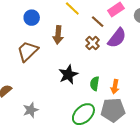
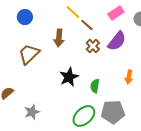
blue circle: (32, 18) -> (25, 17), moved
brown line: (98, 22) -> (87, 25), moved
orange arrow: (115, 87) -> (129, 77), moved

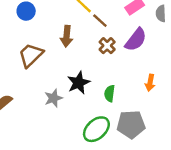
gray star: (32, 112) -> (53, 98), moved

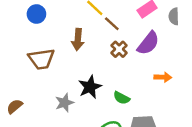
brown trapezoid: (31, 55) -> (41, 59), turned -144
orange arrow: (150, 83) -> (163, 77), moved, turned -98
green semicircle: (110, 93) -> (122, 98), turned -70

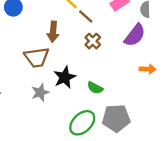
purple semicircle: (148, 43) -> (135, 35), moved
brown trapezoid: (41, 59) -> (37, 57), moved
orange arrow: (163, 77) -> (148, 69), moved

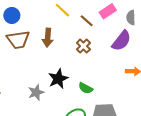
brown line: (86, 17) -> (87, 21), moved
brown trapezoid: (37, 57) -> (18, 40), moved

